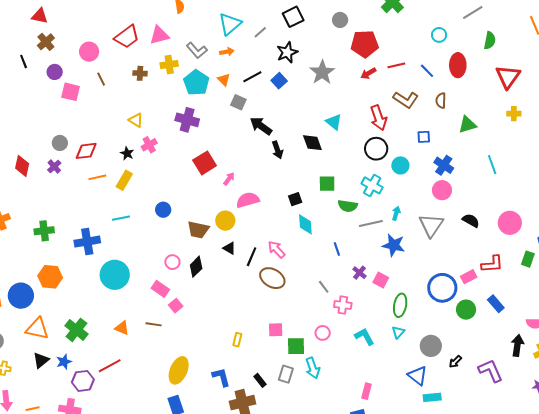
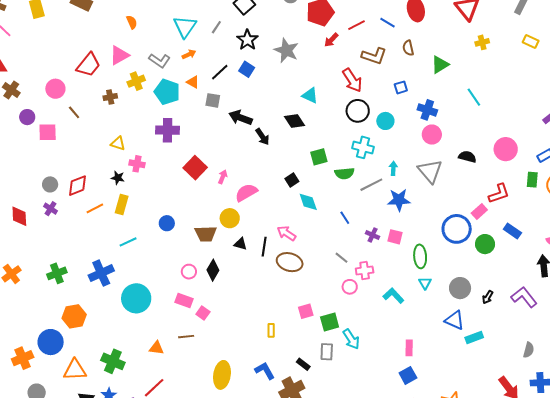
pink cross: (149, 145) -> (137, 164), turned -35
pink circle: (323, 333) -> (350, 287), moved

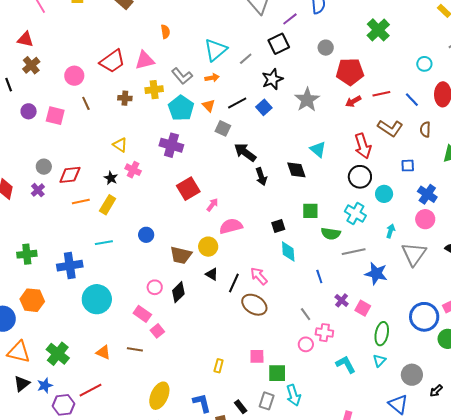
purple circle: (27, 117) -> (29, 111), moved
cyan arrow: (393, 168) -> (390, 231), moved

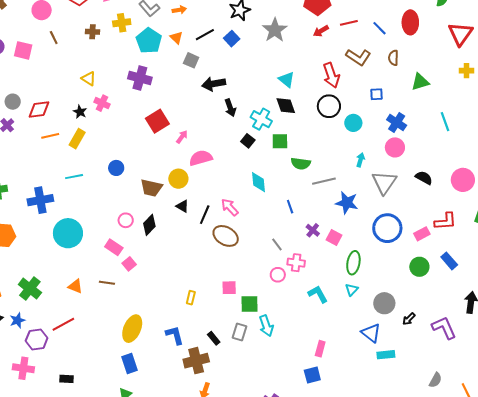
black arrow: (245, 152) -> (214, 84), turned -45
black diamond: (296, 170) -> (286, 106), moved
cyan cross: (355, 213) -> (261, 119), moved
black square: (278, 226) -> (248, 141), moved, turned -32
blue circle: (424, 317) -> (387, 228), moved

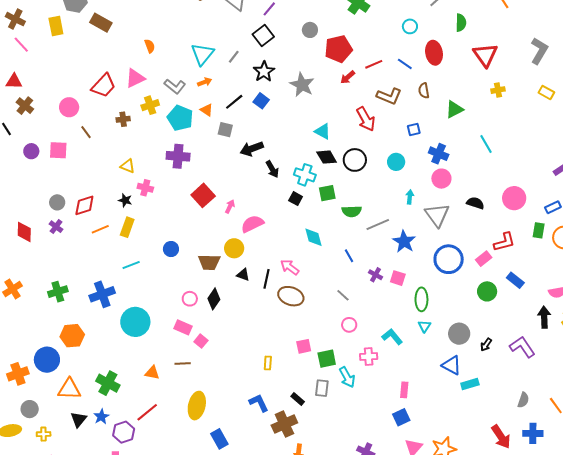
black circle: (329, 106) -> (355, 160), moved
blue star: (347, 203) -> (404, 242), turned 30
pink cross: (296, 263) -> (369, 356), moved
yellow ellipse: (132, 329) -> (197, 406), moved

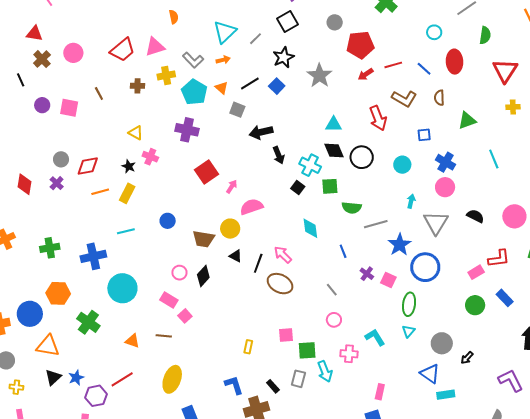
pink circle: (69, 107) -> (73, 53), moved
cyan triangle: (323, 131) -> (334, 124), turned -36
blue circle: (449, 259) -> (425, 267), moved
purple L-shape: (522, 347) -> (511, 380), moved
green cross: (108, 383) -> (88, 322), moved

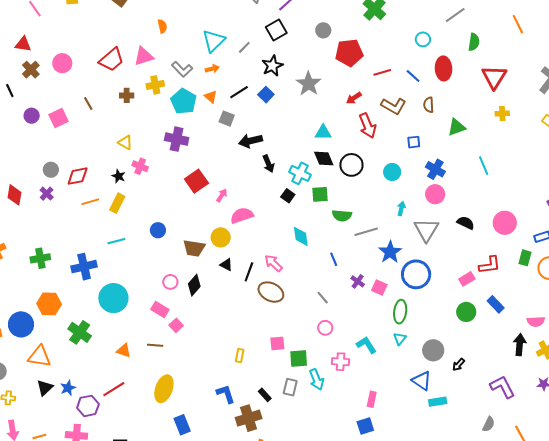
red arrow: (366, 74) -> (354, 98), moved
pink square: (69, 108) -> (58, 118), turned -36

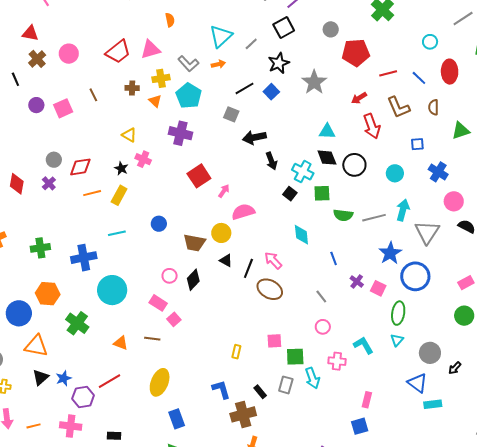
orange triangle: (211, 97) -> (155, 101), moved
brown L-shape: (394, 106) -> (398, 107), turned 35
pink circle: (435, 194) -> (454, 201), moved
cyan arrow: (401, 209) -> (403, 210), size x1.5
gray line: (366, 232) -> (374, 218), moved

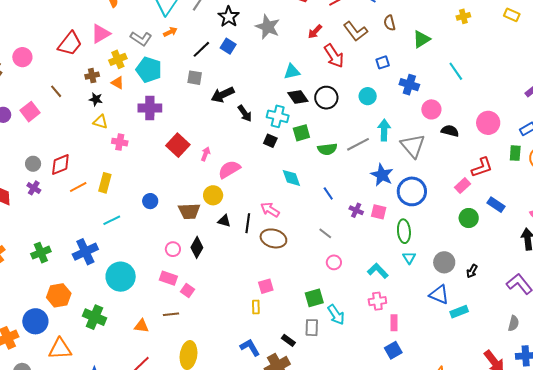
black star: (121, 168) -> (96, 99), moved
pink square: (274, 341) -> (266, 286), moved
pink cross: (337, 361) -> (377, 301), moved

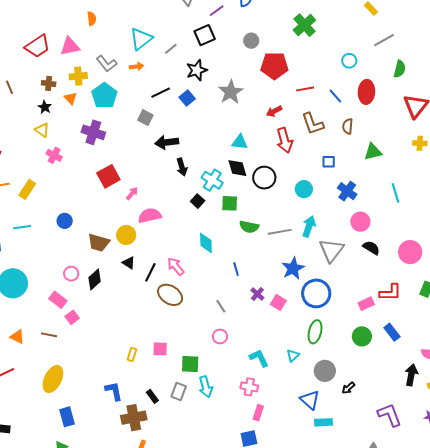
green ellipse: (404, 231) -> (315, 332), moved
pink square: (266, 286) -> (160, 349), moved

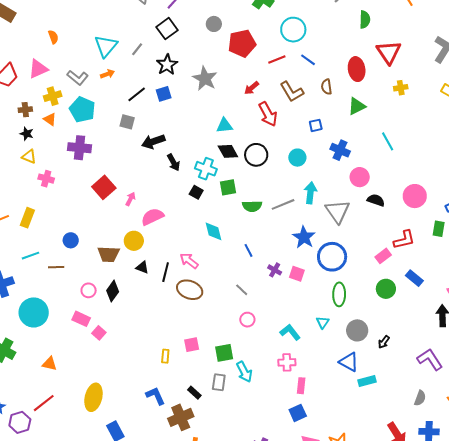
cyan circle: (349, 61) -> (293, 30), moved, size x1.6
red ellipse: (366, 92) -> (357, 69), moved
blue square: (187, 98) -> (164, 94), turned 35
brown line: (49, 335) -> (56, 267), moved

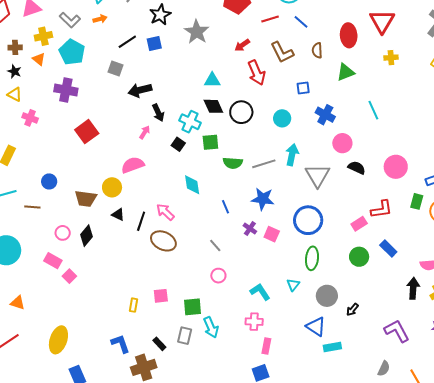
pink arrow: (130, 199) -> (145, 132), moved
blue star: (304, 237) -> (263, 199), moved, turned -30

